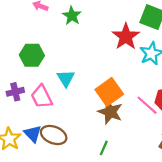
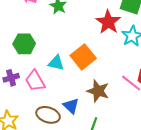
cyan triangle: (66, 78) -> (56, 63), turned -42
orange square: (109, 92) -> (83, 57), moved
blue triangle: (33, 134) -> (71, 106), moved

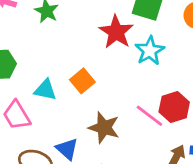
orange square: (83, 57) -> (82, 81), size x0.7

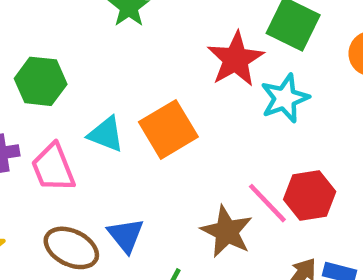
orange square: (82, 81) -> (168, 129), size x1.4
brown star: (104, 128) -> (227, 232), moved

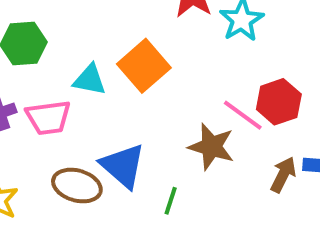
pink trapezoid: (53, 168) -> (48, 118), turned -66
blue triangle: (126, 235) -> (123, 166), size x1.4

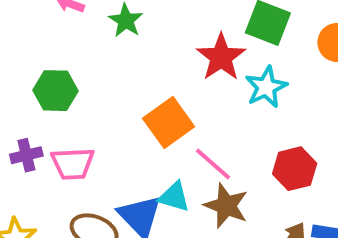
cyan triangle: (90, 80) -> (174, 197), moved
pink line: (243, 115) -> (213, 164), moved

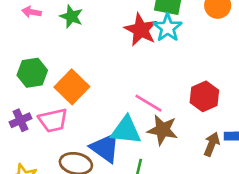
cyan star: (266, 87) -> (168, 28), moved
orange square: (169, 122) -> (72, 87), moved
cyan triangle: (174, 197) -> (126, 130), size x1.4

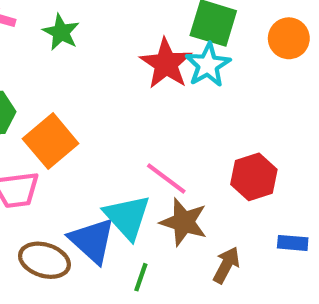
cyan triangle: (126, 130) -> (127, 217), turned 36
brown arrow: (212, 144) -> (226, 265), moved

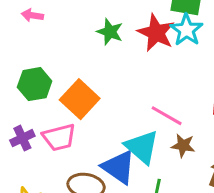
green star: (61, 32) -> (110, 32), moved
brown star: (184, 222) -> (183, 146), size x0.7

